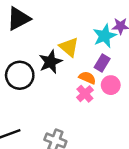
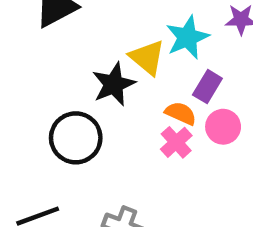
cyan star: (105, 36) -> (187, 37), moved
black circle: (20, 75) -> (76, 138), moved

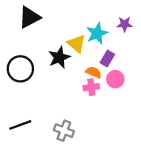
black circle: (76, 138) -> (20, 69), moved
pink cross: (176, 142) -> (91, 87), turned 35

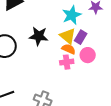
yellow triangle: (76, 44) -> (68, 36), moved
black star: (59, 57) -> (39, 36), turned 30

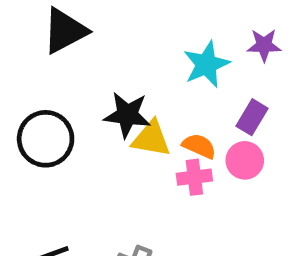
yellow triangle: (68, 36) -> (151, 139), moved, turned -30
purple rectangle: (81, 37) -> (252, 117), moved

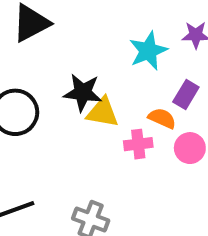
orange semicircle: (199, 146) -> (162, 118), moved
pink circle: (245, 160) -> (190, 148), moved

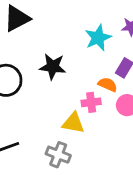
yellow triangle: (103, 112) -> (73, 123), moved

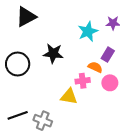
gray cross: (58, 155) -> (43, 121), moved

